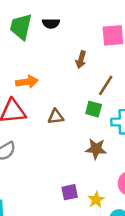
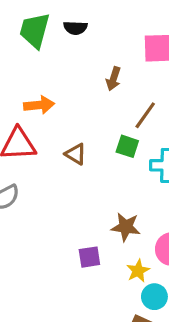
brown triangle: (56, 117) -> (76, 154), turned 35
brown star: (96, 149) -> (126, 227), moved
yellow star: (96, 200) -> (138, 271), moved

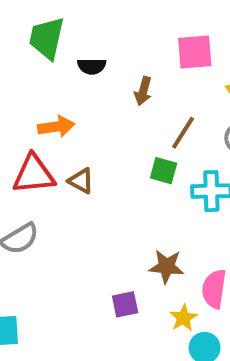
black semicircle: (75, 28) -> (92, 66), moved
brown triangle: (76, 154) -> (81, 181), moved

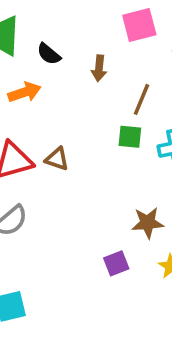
black semicircle: (92, 66) -> (49, 54), turned 50
orange arrow: (56, 127) -> (24, 92), moved

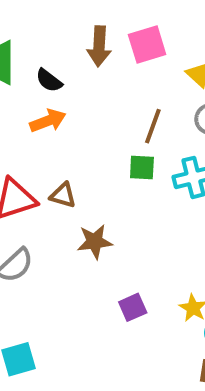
brown arrow: (99, 68) -> (99, 46), moved, size x1.4
orange arrow: (24, 92) -> (48, 121), moved
brown star: (148, 223) -> (95, 242), moved

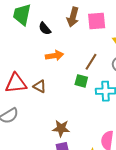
orange arrow: (48, 121) -> (54, 56), moved
brown star: (95, 242) -> (61, 128), moved

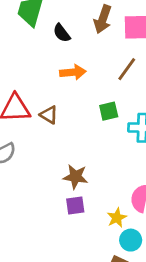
brown line: (91, 62) -> (127, 69), moved
green square: (81, 81) -> (109, 111), turned -32

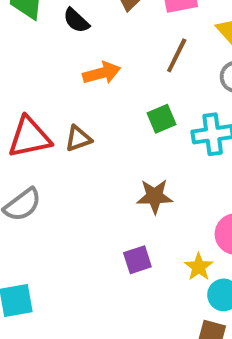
brown triangle: (49, 115) -> (78, 139), turned -42
brown star: (75, 177) -> (155, 196), moved

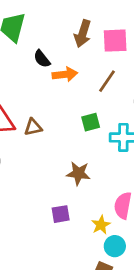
black semicircle: (76, 20) -> (42, 59), moved
orange arrow: (102, 73) -> (65, 74), moved

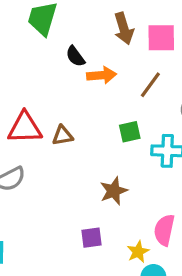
brown arrow: (83, 34) -> (124, 28), turned -36
brown star: (78, 173) -> (114, 191), turned -30

